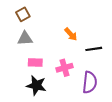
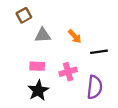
gray triangle: (25, 38) -> (43, 35), moved
black star: (36, 85) -> (38, 90), turned 30

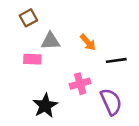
pink rectangle: (37, 66) -> (32, 59), moved
purple semicircle: (95, 87) -> (111, 102), turned -30

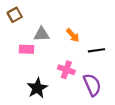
brown square: (28, 18) -> (15, 15), moved
pink cross: (80, 84) -> (66, 70), turned 35

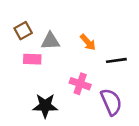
brown square: (15, 15) -> (23, 31), moved
black star: (37, 88) -> (45, 106), turned 30

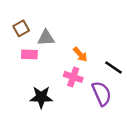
orange arrow: (88, 42) -> (80, 54), moved
black line: (116, 60) -> (113, 67), moved, turned 42

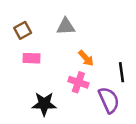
gray triangle: (46, 38) -> (66, 27), moved
black line: (113, 67) -> (122, 72), turned 48

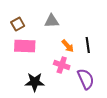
pink rectangle: (32, 58) -> (25, 46), size x1.5
black line: (122, 72) -> (88, 45), moved

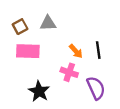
gray triangle: (52, 21) -> (48, 23), moved
black star: (35, 82) -> (39, 91), turned 30

